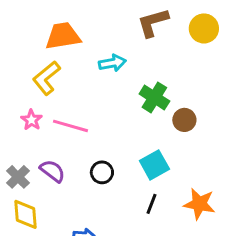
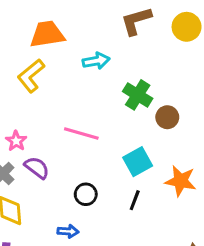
pink star: (31, 120) -> (16, 141), moved
pink line: (70, 126) -> (81, 134), moved
black circle: (102, 172) -> (86, 194), moved
orange star: (199, 204) -> (181, 181), moved

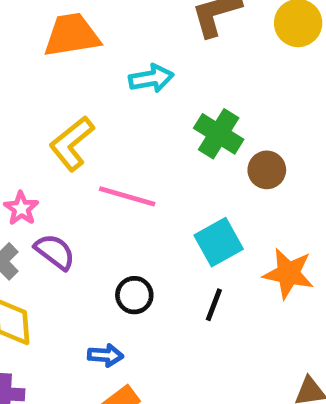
yellow L-shape: (31, 76) -> (72, 143), moved

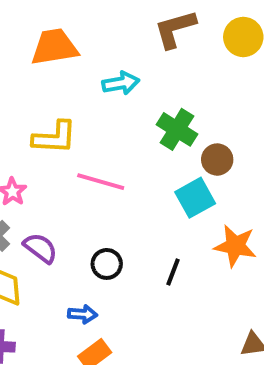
yellow L-shape: (72, 143) -> (54, 137), turned -138
cyan square: (219, 242) -> (195, 198), moved
purple semicircle: (55, 252) -> (40, 248), moved

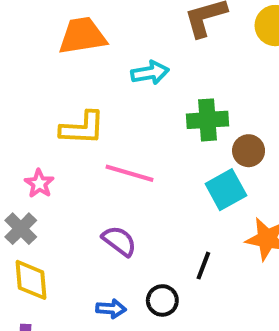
green cross: (177, 129) -> (207, 120), turned -36
purple semicircle: (40, 248) -> (119, 241), moved
black circle: (107, 264) -> (162, 300), moved

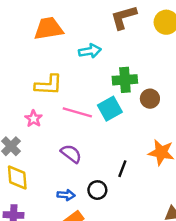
pink star: (39, 184) -> (34, 119), moved
cyan square: (226, 190) -> (110, 109), moved

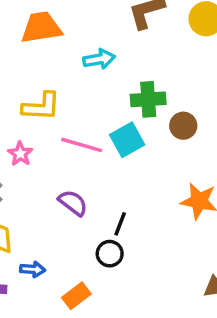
black line: (122, 169) -> (120, 224), moved
blue arrow: (66, 195) -> (33, 269), moved

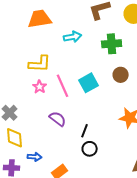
green cross: (148, 99) -> (112, 44), moved
pink line: (82, 145) -> (63, 86), turned 50
pink star: (20, 154) -> (40, 87), moved
black circle: (110, 254) -> (90, 149), moved

